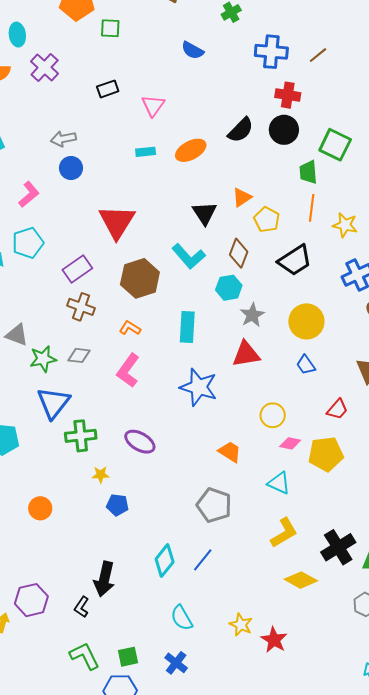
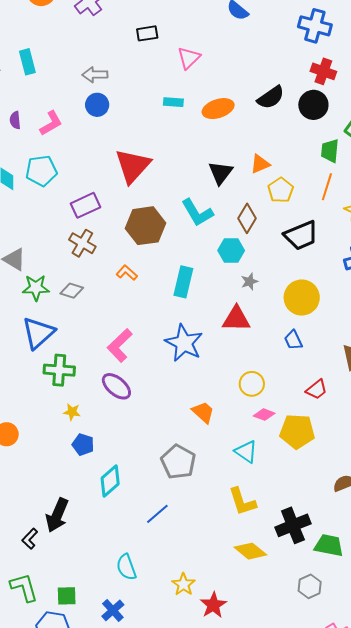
gray star: (252, 315) -> (249, 282), size x0.7
pink L-shape: (128, 371) -> (120, 345), moved
yellow L-shape: (284, 533) -> (242, 502), turned 92
cyan diamond: (165, 561) -> (110, 481), moved

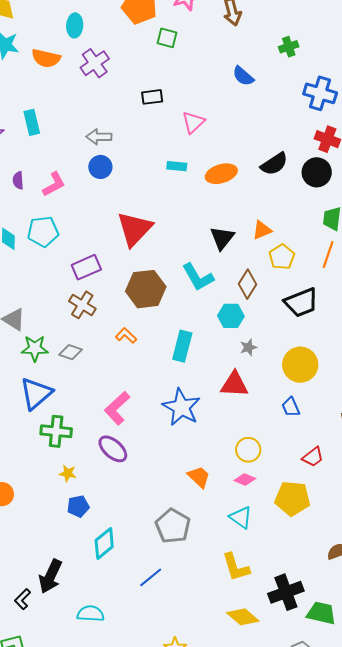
pink diamond: (264, 415) -> (245, 480), moved
blue pentagon: (83, 445) -> (78, 506), turned -30
cyan semicircle: (126, 567) -> (91, 614), moved, turned 112

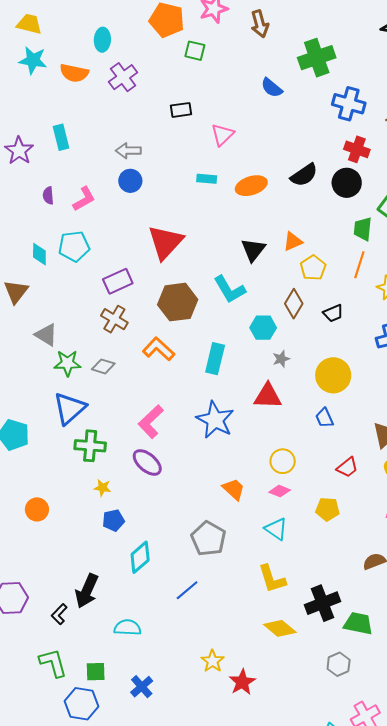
green cross: (289, 47) -> (317, 58), size x1.8
brown diamond: (248, 284) -> (294, 304), moved
black trapezoid: (301, 303) -> (333, 313), size x0.6
orange L-shape: (126, 336) -> (159, 349), size x1.5
yellow pentagon: (292, 498) -> (328, 509), size x0.7

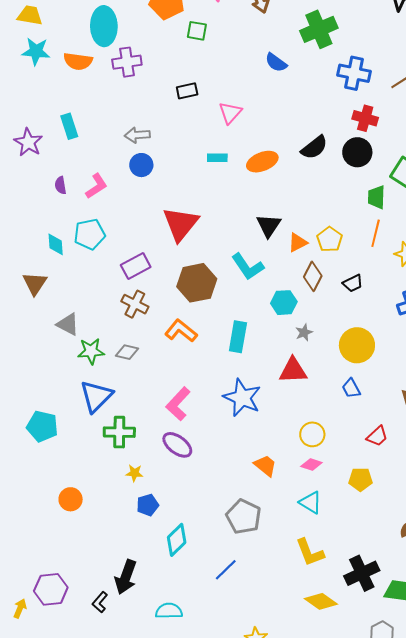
cyan ellipse: (102, 40) -> (104, 26), size x1.6
purple cross: (123, 77) -> (127, 62), turned 32
orange triangle: (293, 241) -> (298, 242), moved

